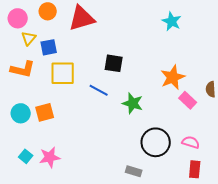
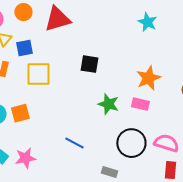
blue line: (99, 90) -> (74, 143), moved
pink rectangle: (188, 100) -> (140, 104), moved, turned -30
pink semicircle: (191, 142) -> (166, 143), size x1.4

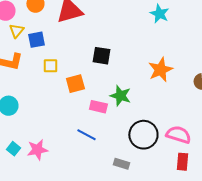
yellow square: (38, 74) -> (50, 66), size x0.6
pink rectangle: (140, 104) -> (98, 107), moved
orange square: (20, 113) -> (75, 84), moved

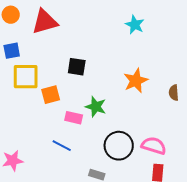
yellow square: (50, 66) -> (26, 77), size x1.8

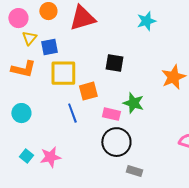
cyan star: (135, 25) -> (146, 21), moved, turned 30
blue line: (62, 146) -> (72, 113), moved, turned 42
black circle: (119, 146) -> (116, 142), moved

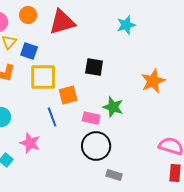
blue square: (49, 47) -> (29, 51), turned 30
pink star: (50, 157) -> (30, 143), moved, turned 30

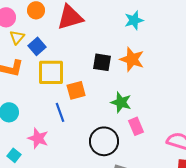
blue square: (29, 51) -> (37, 46), turned 30
orange star: (153, 81) -> (132, 59), moved, turned -30
pink rectangle: (91, 118) -> (136, 126), moved, turned 54

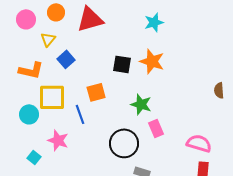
yellow triangle: (17, 37) -> (48, 39), moved
blue square: (37, 46) -> (66, 59), moved
yellow square: (51, 72) -> (52, 97), moved

